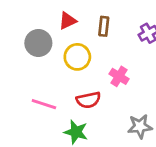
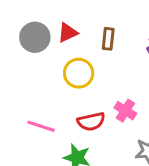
gray circle: (38, 43) -> (35, 37), moved
pink cross: (119, 76) -> (125, 111), moved

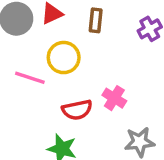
pink line: (41, 126) -> (30, 78), moved

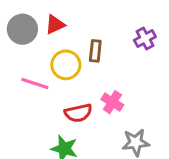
brown rectangle: (96, 20) -> (95, 51), moved

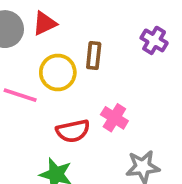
purple cross: (145, 38) -> (154, 40), turned -30

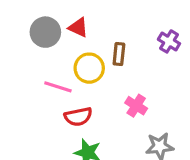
red triangle: (45, 23) -> (78, 27), turned 50
red semicircle: (73, 131) -> (78, 117), moved

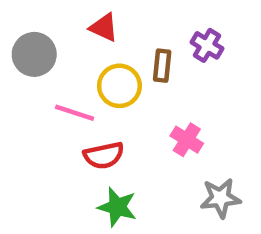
gray circle: (45, 32) -> (34, 54), moved
purple cross: (169, 41) -> (207, 45), moved

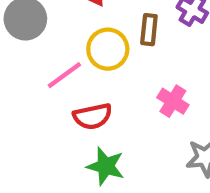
pink line: (75, 113) -> (64, 75), turned -54

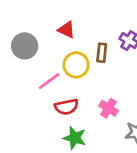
pink cross: (173, 101) -> (108, 108), moved

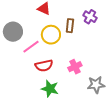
gray circle: (25, 46) -> (13, 32), moved
pink cross: (108, 108) -> (75, 67), turned 32

